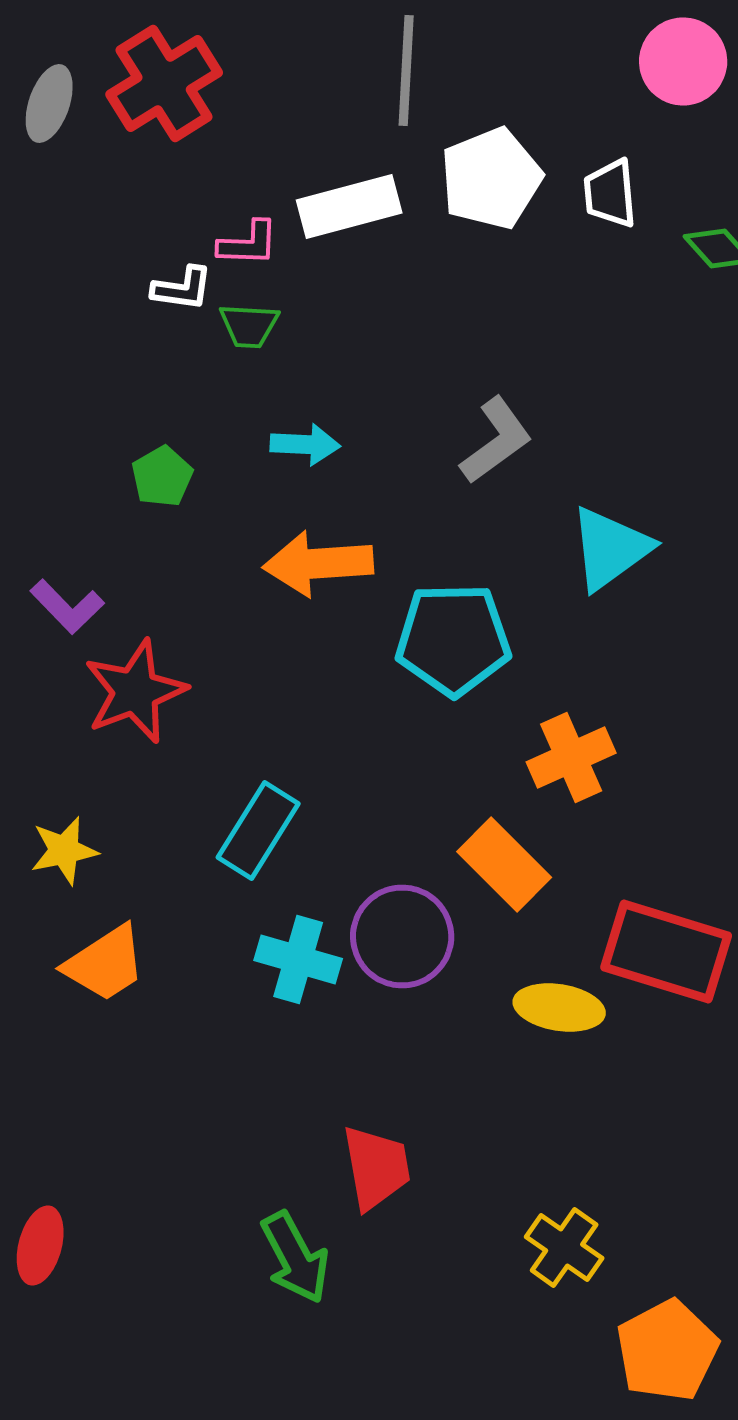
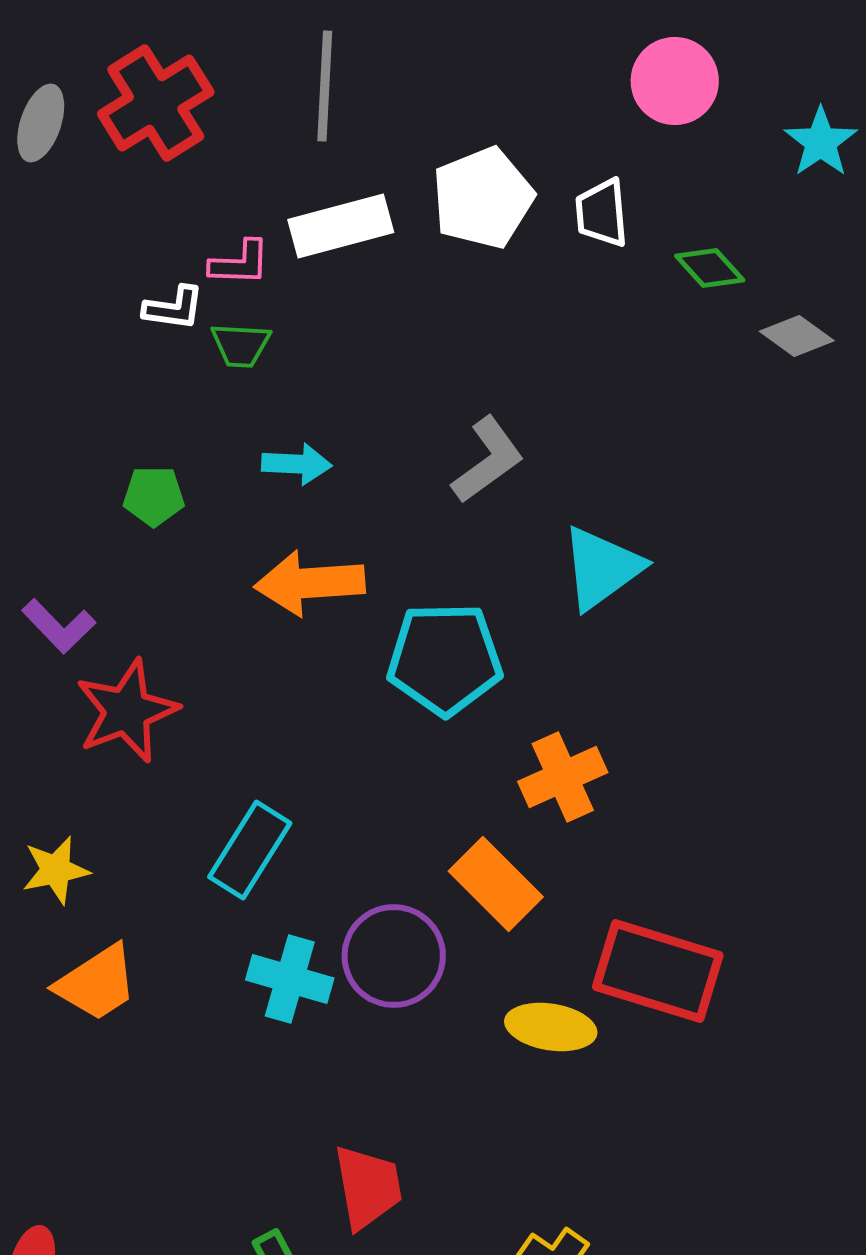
gray line: (406, 70) -> (325, 86), moved
green pentagon: (162, 476) -> (154, 496), turned 30

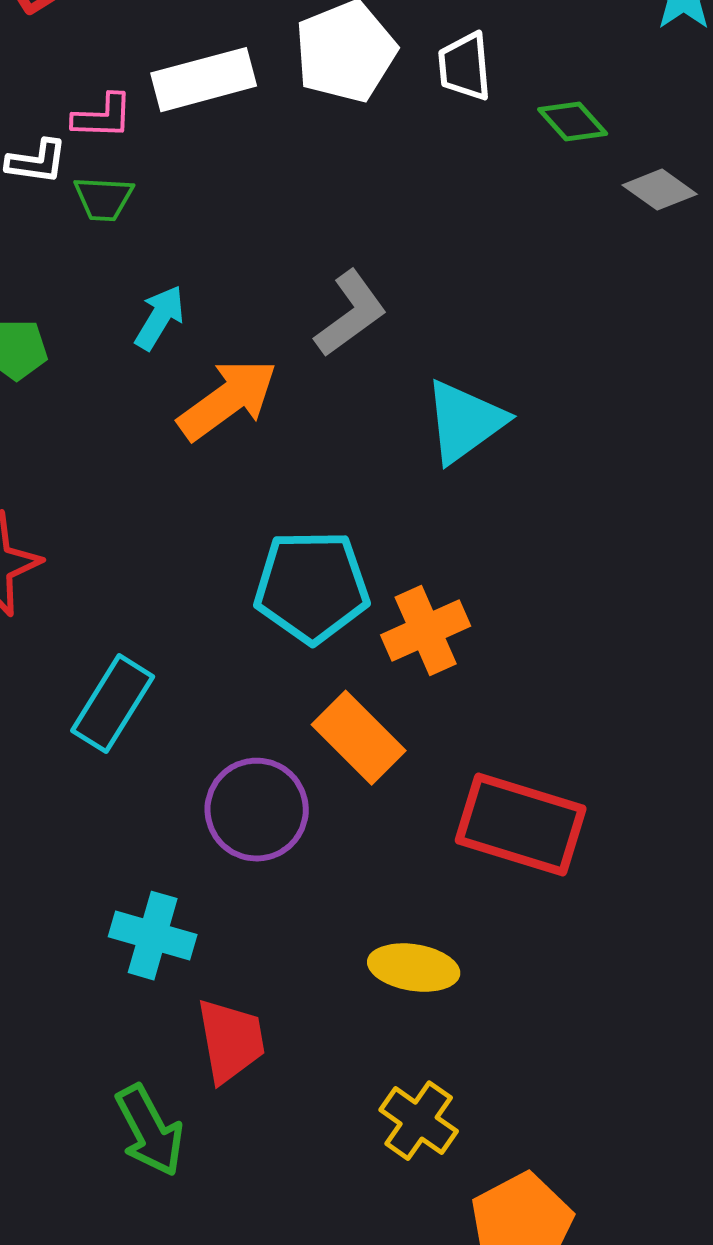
cyan arrow: (297, 464) -> (160, 318), turned -62
orange arrow: (310, 583) -> (228, 400), moved, turned 148
cyan pentagon: (445, 659) -> (312, 587), moved
cyan cross: (290, 979) -> (153, 936), moved
yellow ellipse: (551, 1027) -> (414, 968), moved

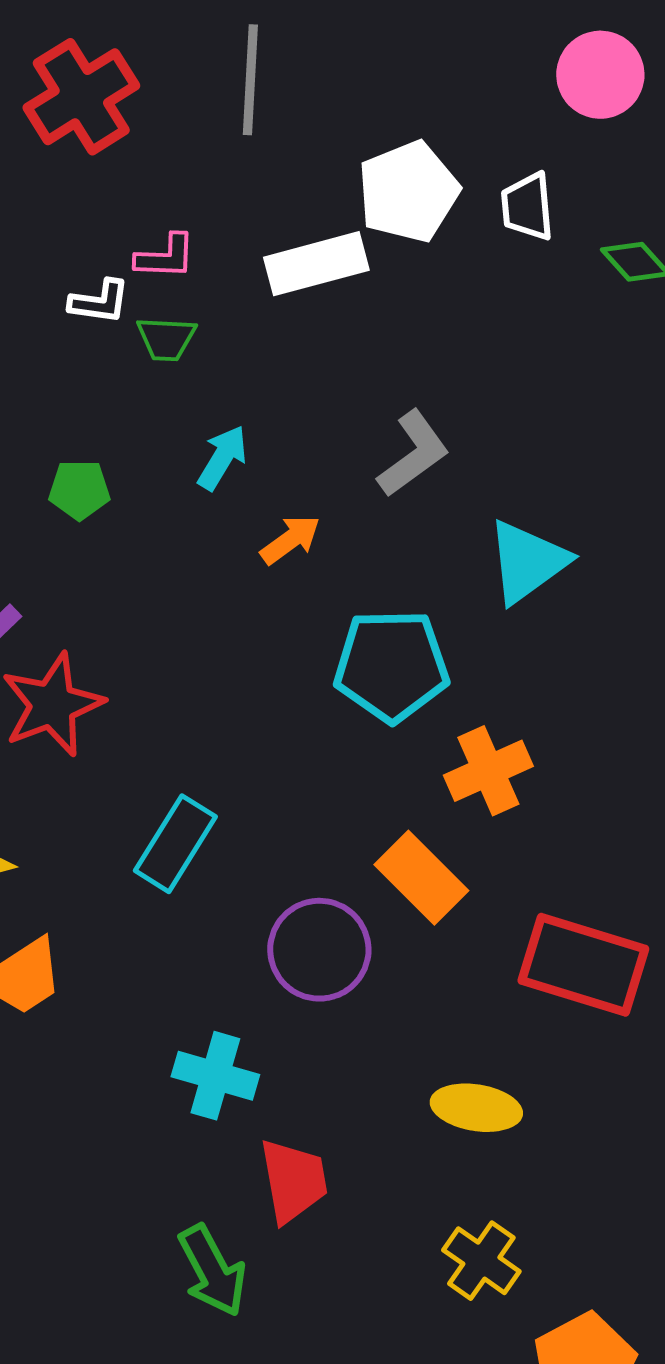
white rectangle: (204, 80) -> (316, 264), moved
orange arrow: (228, 400) -> (290, 540), size x0.6
cyan pentagon: (312, 587) -> (391, 666), moved

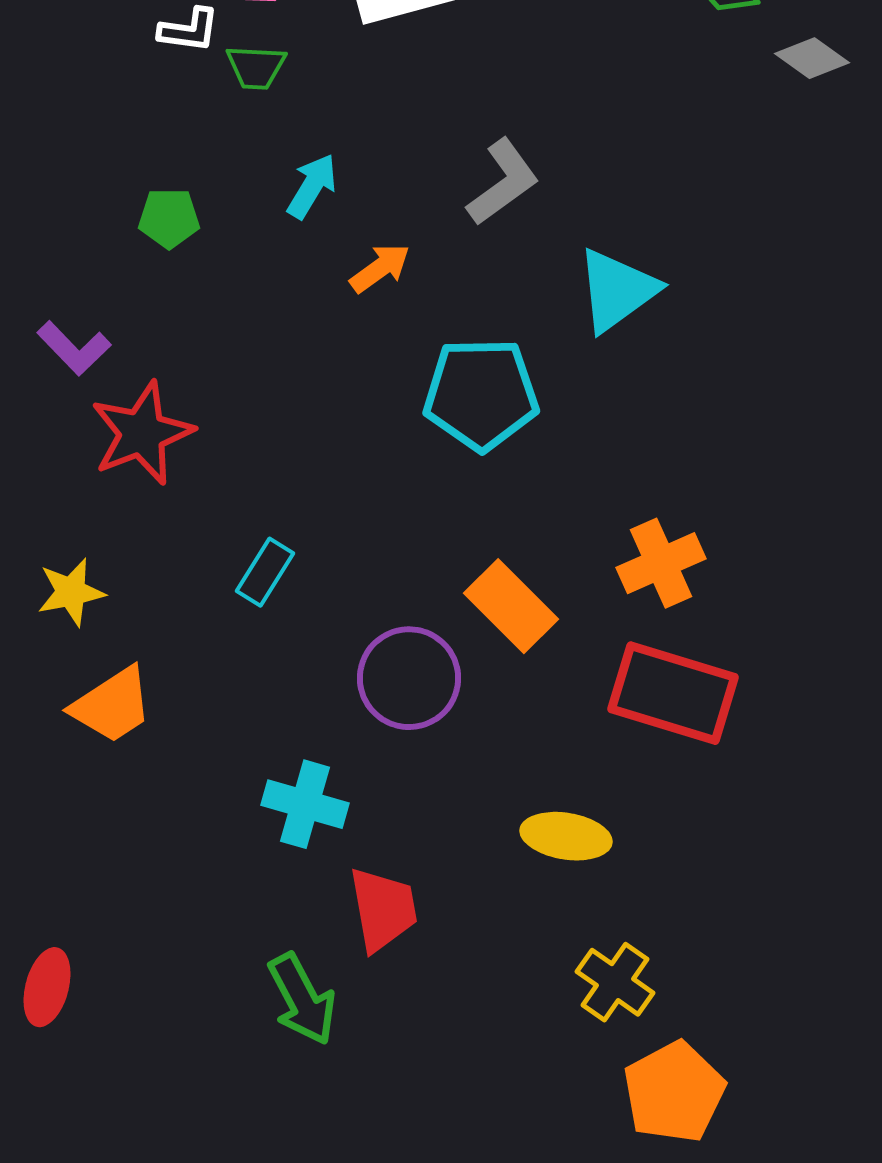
orange cross: (488, 771) -> (661, 563), moved
cyan rectangle: (175, 844) -> (265, 572), size x0.7
yellow cross: (481, 1261) -> (615, 982), moved

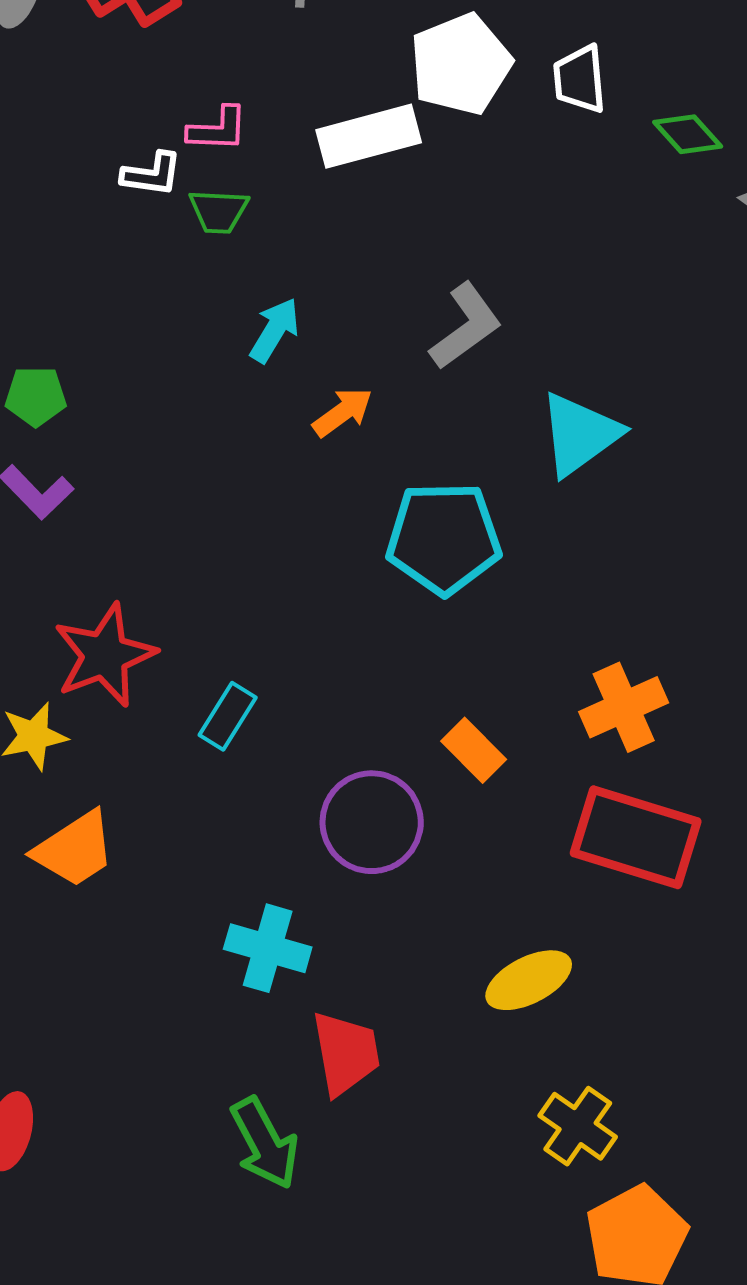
green pentagon: (169, 218) -> (36, 396), moved
red star: (142, 433) -> (105, 655), moved
orange rectangle: (511, 606) -> (474, 750), size x0.7
yellow ellipse: (566, 836) -> (529, 980), turned -36

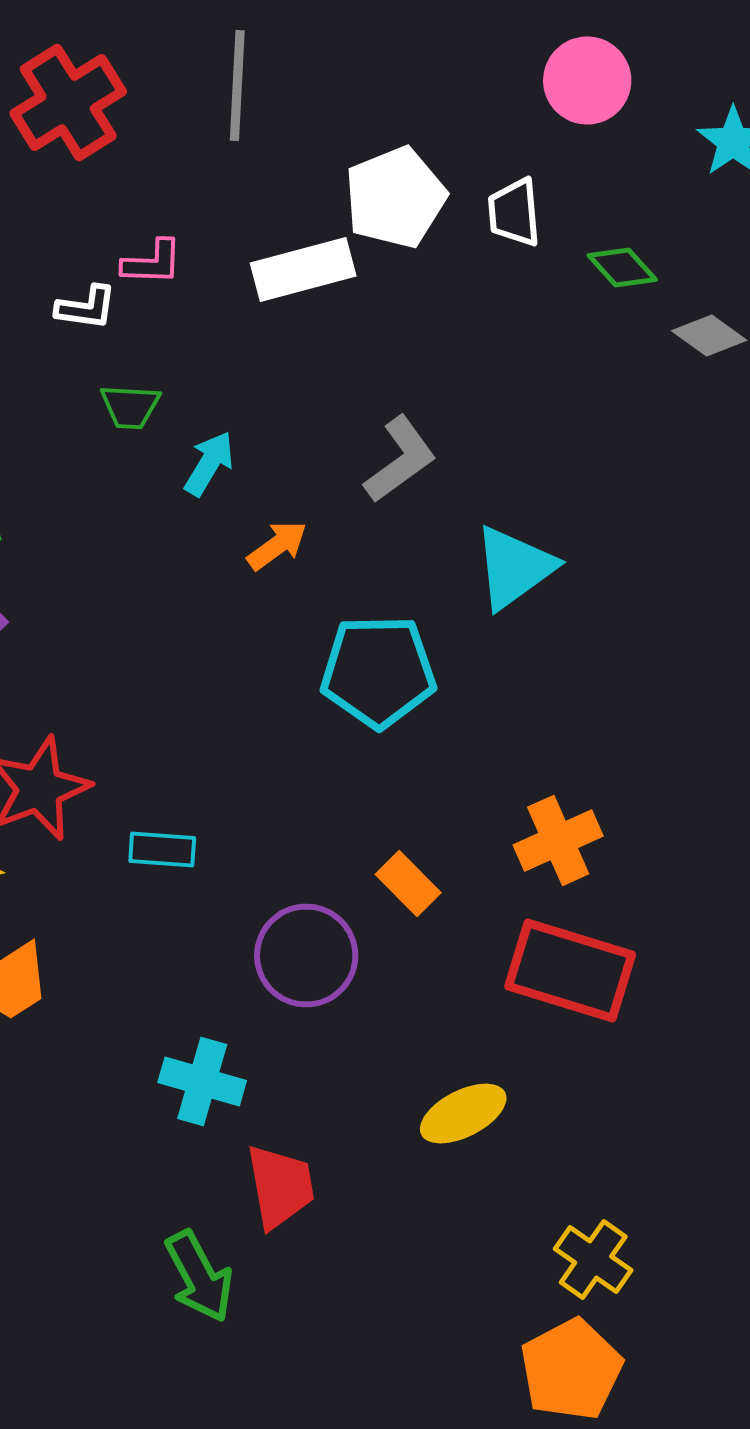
green trapezoid: (219, 211) -> (130, 406), moved
cyan rectangle: (228, 716) -> (162, 850), turned 62
yellow cross: (578, 1126) -> (593, 1260), moved

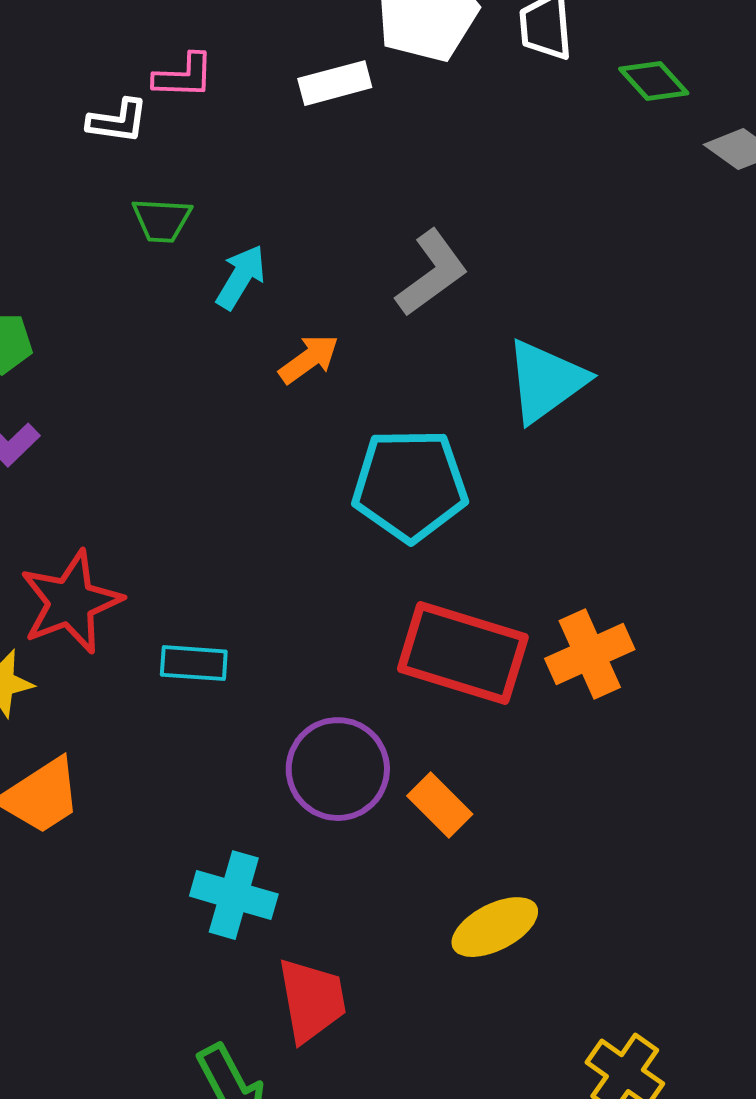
white rectangle: (303, 270) -> (335, 83), size x0.7
orange rectangle: (408, 884) -> (440, 805), moved
red rectangle: (570, 970) -> (463, 653), moved

